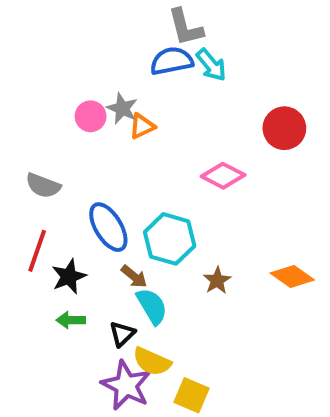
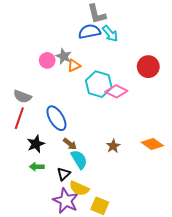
cyan hexagon: (170, 239) -> (99, 84), moved
red line: (37, 251) -> (19, 118), moved

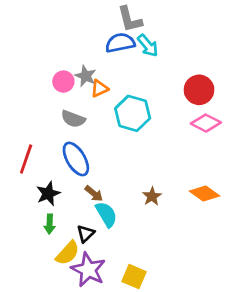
pink diamond: (116, 91) -> (206, 123), moved
gray semicircle: (22, 97) -> (73, 119), moved
green arrow: (37, 167) -> (50, 224), turned -88
yellow semicircle: (79, 188) -> (68, 253), moved, turned -72

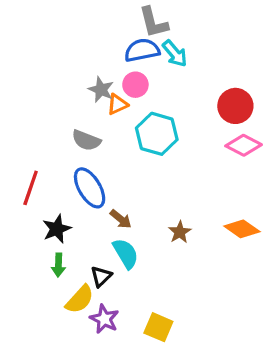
pink circle: (63, 82) -> (135, 85), moved
brown arrow: (94, 194) -> (121, 219), moved
purple star: (88, 270) -> (104, 319), size x0.7

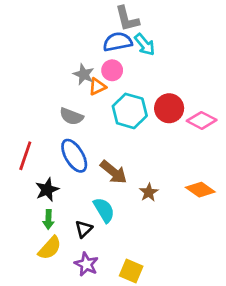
red circle: (235, 106) -> (169, 108), moved
brown arrow: (121, 219) -> (113, 172), moved, size x1.5
yellow semicircle: (80, 299) -> (50, 248), moved

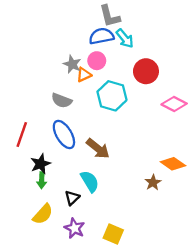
red circle: (169, 108) -> (146, 71), moved
brown star: (149, 192) -> (153, 183), moved
green arrow: (48, 219) -> (42, 180), moved

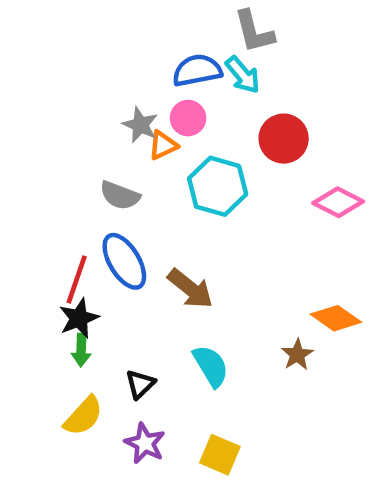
gray L-shape: (110, 16) -> (254, 32), moved
red line: (22, 135) -> (77, 280), moved
cyan semicircle: (90, 181) -> (211, 366), moved

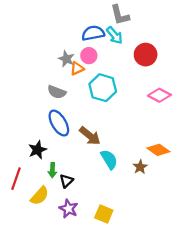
red circle: (284, 139) -> (146, 55), moved
red line: (77, 280) -> (16, 179), moved
green arrow: (81, 350) -> (52, 170), moved
cyan semicircle: (211, 366) -> (109, 159), moved

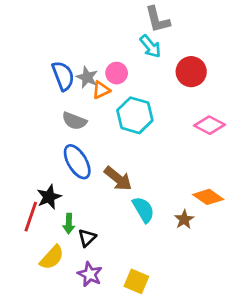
blue semicircle: (93, 33) -> (63, 76), moved, turned 80
red line: (16, 179) -> (31, 217), moved

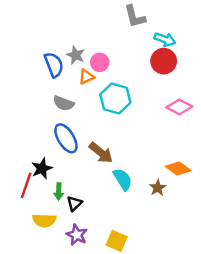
cyan arrow: (150, 46) -> (165, 39), moved, turned -30
gray star: (87, 77) -> (76, 55), moved
yellow semicircle: (52, 257) -> (44, 220), turned 50

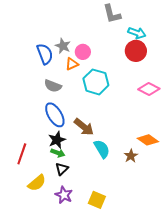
black star: (42, 168) -> (57, 140), moved
green arrow: (59, 191) -> (58, 153), moved, turned -72
yellow semicircle: (44, 220) -> (37, 183), turned -42

